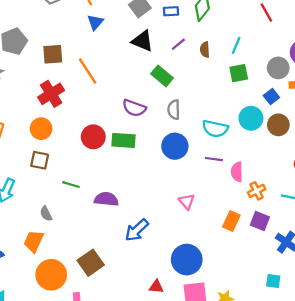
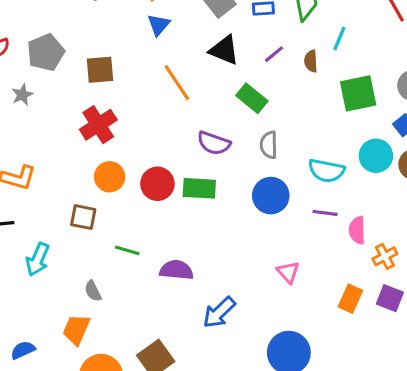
cyan line: (236, 45) -> (339, 39), moved
orange line: (88, 71) -> (177, 83), moved
green square: (239, 73) -> (358, 93), size x1.4
orange circle: (41, 129) -> (110, 177), moved

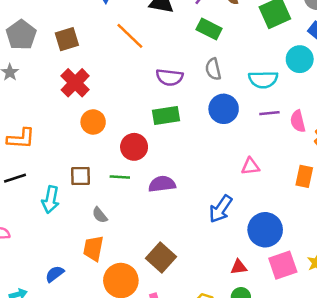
green rectangle: (252, 98) -> (209, 29), moved
red circle: (157, 184) -> (134, 147), moved
brown square: (83, 217) -> (81, 176), moved
pink triangle: (288, 272) -> (250, 166), turned -42
blue arrow: (219, 313) -> (221, 209), moved

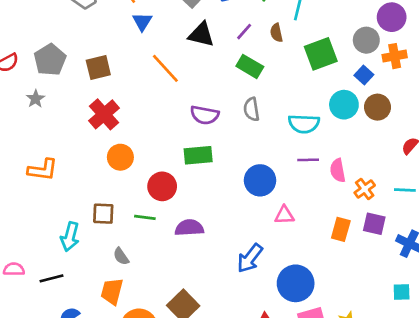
blue circle: (224, 109) -> (260, 180), moved
black line: (15, 178) -> (51, 278), moved

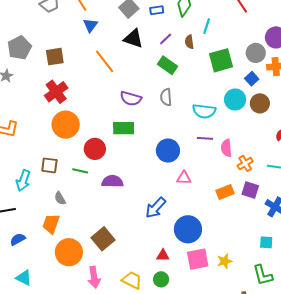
orange circle: (120, 157) -> (66, 125), size x1.4
orange rectangle: (341, 229) -> (225, 192), turned 48

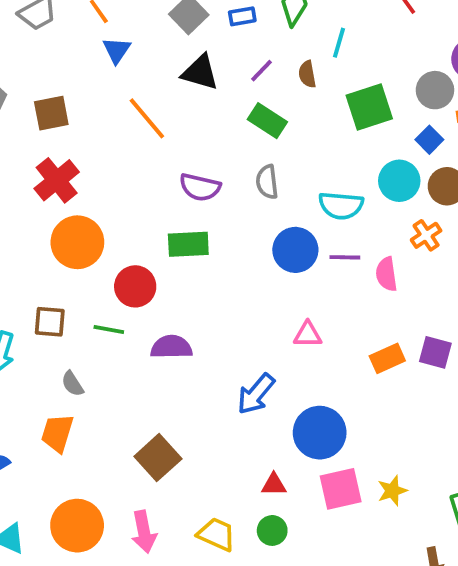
blue circle: (168, 151) -> (295, 250), moved
orange cross: (245, 163) -> (426, 235), moved
orange circle: (69, 252) -> (77, 526), moved

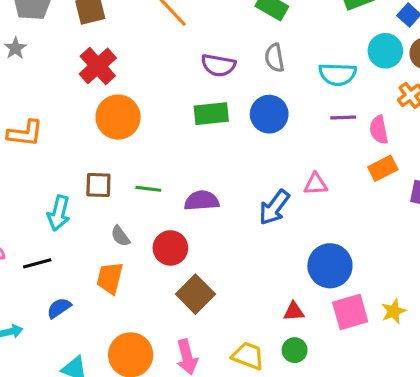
blue circle: (295, 250) -> (269, 114), moved
red circle: (135, 286) -> (170, 248), moved
orange rectangle: (387, 358) -> (383, 168), moved
blue arrow: (256, 394) -> (274, 207), moved

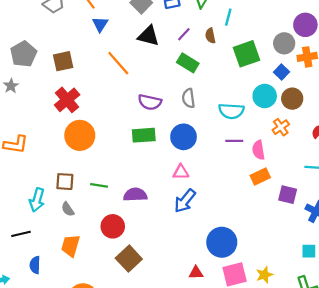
pink triangle: (316, 184) -> (181, 172), moved
gray semicircle: (120, 236) -> (68, 209), moved
blue semicircle: (59, 308) -> (35, 265), turned -56

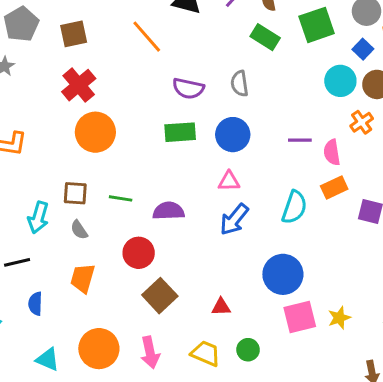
green rectangle: (188, 63) -> (265, 37), moved
cyan semicircle: (231, 111) -> (294, 207), moved, turned -75
red triangle: (196, 273) -> (221, 307), moved

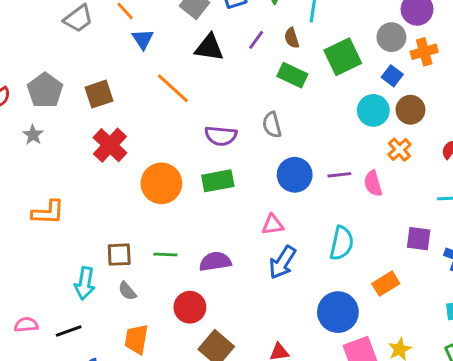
orange circle: (95, 132) -> (161, 183), moved
blue circle: (233, 135) -> (295, 175), moved
orange rectangle: (334, 187) -> (386, 284), moved

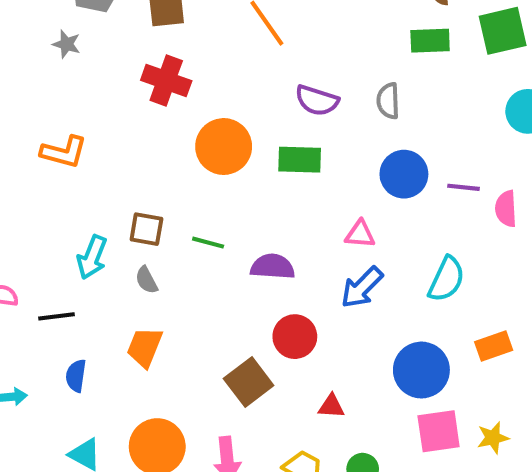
green rectangle: (292, 75) -> (430, 41), turned -40
gray star: (33, 135) -> (67, 44), turned -30
red cross: (110, 145) -> (166, 80), turned -36
red circle: (190, 307) -> (295, 337), moved

